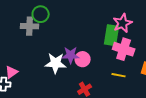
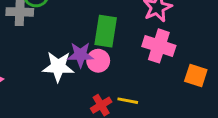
green rectangle: (112, 35) -> (106, 31), moved
yellow line: (119, 75) -> (128, 101), moved

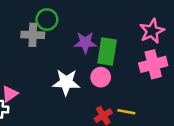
pink cross: (159, 46) -> (153, 64), turned -32
purple star: (80, 55) -> (85, 43), moved

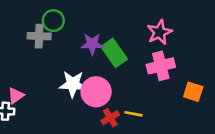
green rectangle: (107, 52) -> (114, 53), turned -44
pink circle: (101, 77) -> (96, 92), moved, size x1.5

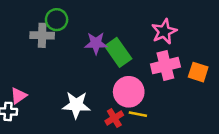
white star: (73, 84) -> (76, 105), moved
pink circle: (96, 92) -> (129, 92), moved
orange square: (193, 92) -> (198, 72), moved

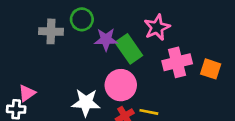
green circle: (57, 20) -> (82, 19), moved
pink star: (164, 31) -> (157, 27), moved
pink circle: (129, 92) -> (121, 85), moved

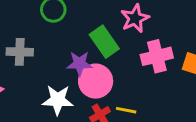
gray cross: (51, 31) -> (20, 52), moved
purple star: (106, 39) -> (80, 64), moved

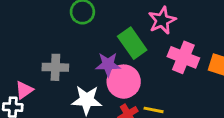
gray cross: (20, 52) -> (55, 67), moved
pink cross: (157, 56) -> (183, 57), turned 36

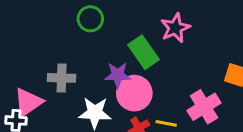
pink cross: (183, 57) -> (204, 107), moved, turned 36
pink triangle: (24, 90) -> (28, 102), size x1.5

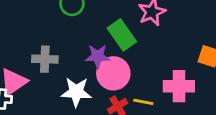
pink cross: (204, 107) -> (179, 86), turned 32

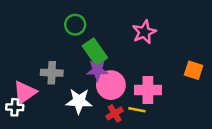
green rectangle: (122, 35) -> (95, 52), moved
pink cross: (179, 86) -> (148, 90), moved

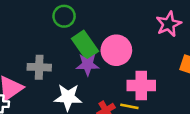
pink star: (144, 32) -> (169, 24), moved
pink circle: (111, 85) -> (116, 50), moved

